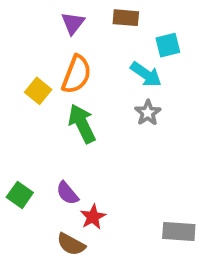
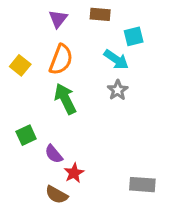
yellow square: (38, 91) -> (20, 65), moved
green square: (20, 195) -> (26, 135), moved, turned 30

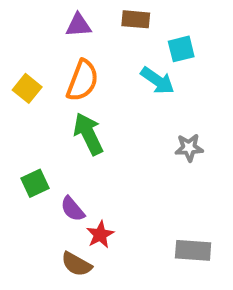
purple triangle: (58, 19) -> (78, 25), turned 48
gray star: (118, 90) -> (189, 148), moved, turned 30

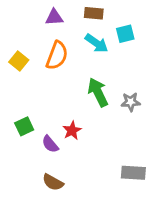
cyan arrow: (157, 81) -> (97, 43), moved
green arrow: (88, 134) -> (98, 92), moved
red star: (100, 235) -> (72, 130), moved

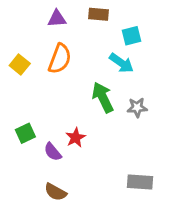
cyan arrow: (97, 43) -> (121, 63), moved

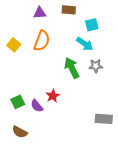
gray star: (137, 107) -> (96, 66), moved
green square: (25, 133) -> (18, 102), moved
gray rectangle: (140, 182) -> (104, 119), moved
brown semicircle: (55, 192) -> (20, 132), moved

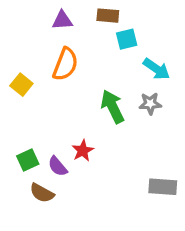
cyan square: (92, 25) -> (127, 39), moved
cyan arrow: (85, 44) -> (156, 69), moved
yellow square: (14, 45) -> (21, 85), moved
brown semicircle: (20, 132) -> (42, 193), moved

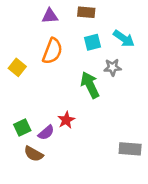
cyan square: (127, 39) -> (92, 42), moved
cyan arrow: (156, 69) -> (124, 39), moved
gray star: (150, 104) -> (113, 67), moved
purple semicircle: (58, 166) -> (46, 133), turned -90

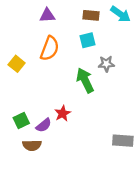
brown rectangle: (86, 12) -> (91, 15), moved
cyan arrow: (124, 39) -> (121, 14), moved
brown semicircle: (34, 154) -> (32, 145), turned -30

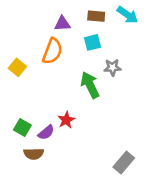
purple triangle: (47, 15) -> (62, 24), moved
green square: (21, 121) -> (22, 127), turned -35
gray rectangle: (123, 141) -> (124, 163), moved, turned -54

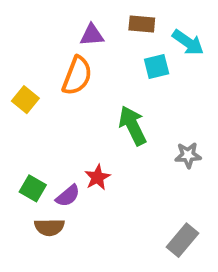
cyan arrow: (127, 15) -> (188, 42), moved
cyan square: (92, 42) -> (157, 66), moved
gray star: (112, 67) -> (188, 155), moved

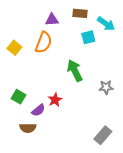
yellow square: (25, 100) -> (14, 48), moved
green square: (33, 188) -> (19, 97), moved

